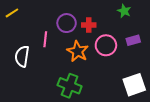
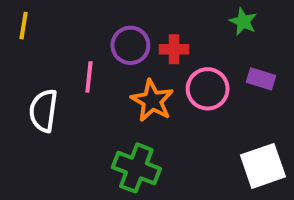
yellow line: (12, 13) -> (24, 26), turned -48
purple rectangle: (133, 40) -> (261, 79), turned 32

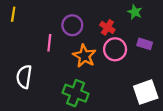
red cross: (174, 49) -> (107, 27), moved, turned 32
white semicircle: (43, 111) -> (24, 77), moved

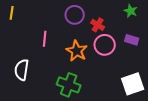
green star: (135, 12) -> (131, 11), moved
purple circle: (72, 25) -> (75, 15), moved

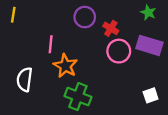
purple rectangle: (132, 40) -> (149, 45), size x1.6
orange star: (77, 51) -> (65, 66), moved
white square: (133, 84) -> (151, 95), size x0.6

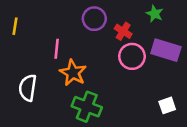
green star: (148, 12) -> (155, 14), moved
yellow line: (13, 15) -> (15, 26), moved

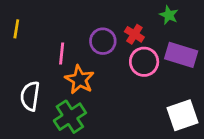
purple circle: (94, 19) -> (103, 41), moved
white square: (167, 105) -> (182, 115), size x1.6
green cross: (87, 107) -> (70, 117), moved, turned 36

